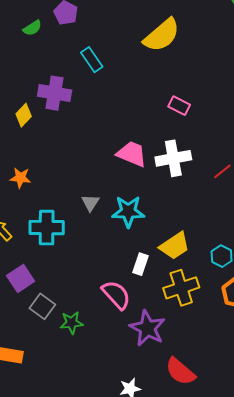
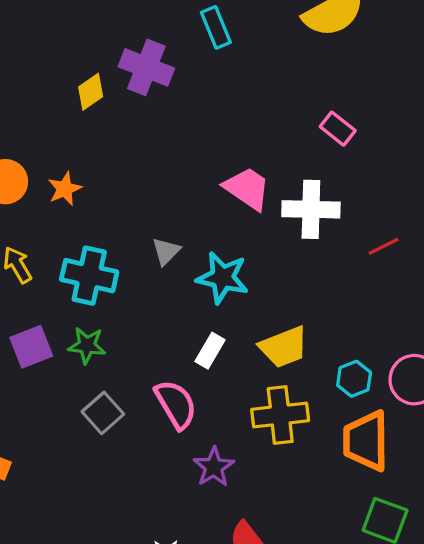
orange star: (20, 178) -> (65, 189), turned 30
white rectangle: (141, 264) -> (210, 351), moved
gray square: (42, 306) -> (103, 413), moved
green star: (72, 323) -> (87, 345), moved
purple star: (147, 328) -> (214, 467), size x0.7

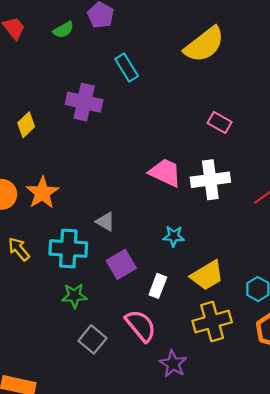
yellow diamond: (91, 92) -> (26, 125), moved
orange star: (65, 189) -> (42, 193), size x1.4
gray triangle: (166, 251) -> (105, 222), moved, turned -35
cyan star: (222, 278) -> (174, 236), moved, size x0.6
purple square: (31, 347) -> (121, 264), moved

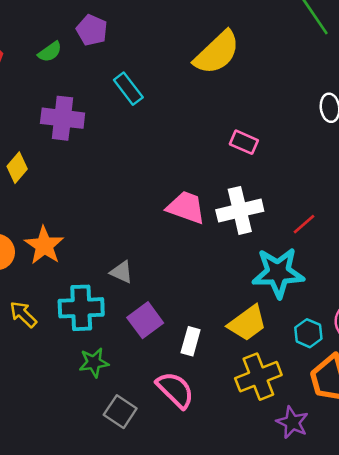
purple cross: (84, 102) -> (63, 118), moved
cyan star: (174, 236) -> (278, 273), moved, size x2.0
purple star: (173, 364) -> (292, 422), moved

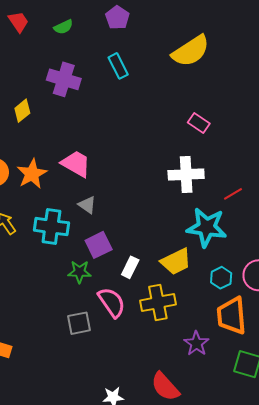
purple pentagon: (92, 30) -> (117, 18), moved
pink trapezoid: (186, 207) -> (76, 164), moved
green star: (94, 362) -> (80, 272), moved
yellow cross: (258, 377) -> (158, 303), moved
gray square: (120, 412) -> (79, 323), moved, turned 35

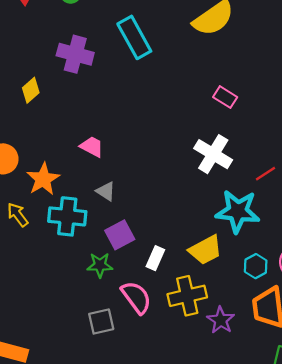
cyan rectangle: (118, 66) -> (134, 37), size x1.5
pink trapezoid: (76, 164) -> (92, 147), size x0.7
orange star: (32, 174) -> (43, 179), moved
white cross: (186, 175) -> (213, 154), turned 36
purple star: (196, 343) -> (221, 320), moved

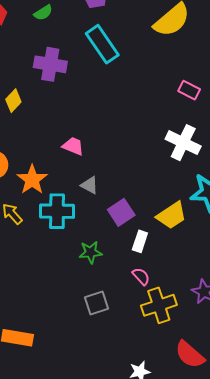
purple square: (120, 235) -> (121, 212), moved
yellow trapezoid: (205, 250) -> (171, 215), moved
yellow cross: (187, 296) -> (159, 305), moved
pink semicircle: (136, 297) -> (141, 276), moved, size x0.6

